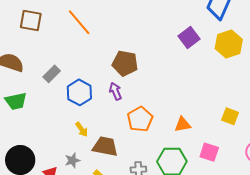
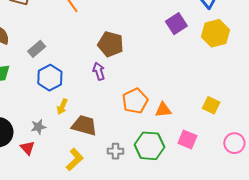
blue hexagon: (79, 92) -> (50, 78), moved
orange pentagon: (140, 119) -> (135, 101), moved
yellow arrow: (82, 129) -> (62, 107), turned 56
gray star: (72, 160) -> (38, 127), moved

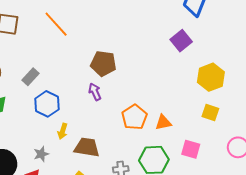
purple square: (176, 24) -> (181, 41), moved
yellow hexagon: (215, 33) -> (211, 77), moved

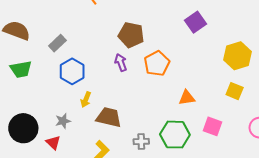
purple square: (181, 41) -> (196, 22), moved
orange pentagon: (134, 117) -> (157, 63), moved

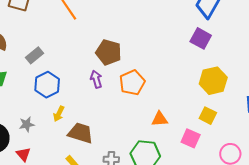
purple square: (196, 22) -> (201, 38), moved, turned -30
gray star: (63, 121) -> (27, 124), moved
pink square: (213, 126) -> (191, 138), moved

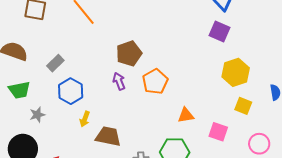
brown pentagon: (109, 52) -> (129, 53), turned -30
yellow square: (208, 116) -> (243, 106), moved
gray star: (27, 124) -> (37, 115), moved

